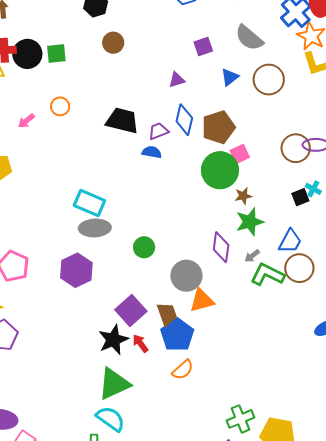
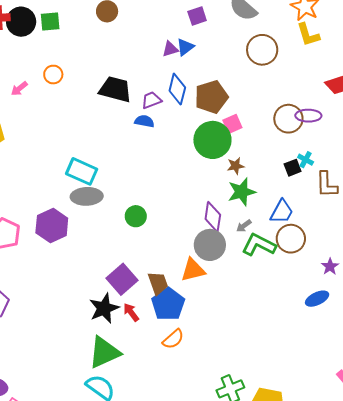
blue triangle: (230, 77) -> (185, 47), moved
purple hexagon: (76, 270) -> (52, 226), moved
gray circle: (186, 276) -> (210, 245), moved

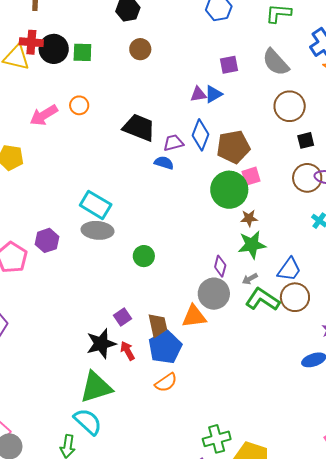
pink arrow: (19, 89) -> (44, 115), size x1.6
black square: (293, 168) -> (306, 140), moved
purple diamond: (213, 217) -> (220, 266), size x0.7
purple hexagon: (52, 226) -> (47, 240), moved, size x0.7
purple square: (122, 279) -> (122, 317), size x0.6

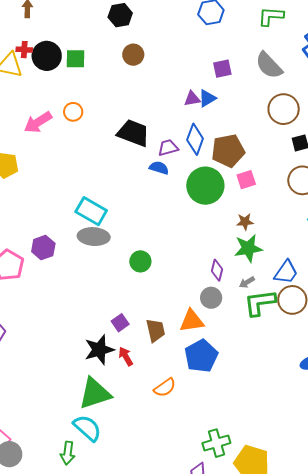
red cross: (31, 42) -> (24, 50), size x0.7
green circle: (229, 190) -> (205, 186), moved
gray circle: (214, 294) -> (211, 298), size x0.7
green L-shape: (263, 299) -> (260, 303), turned -40
blue pentagon: (165, 347) -> (201, 356), moved

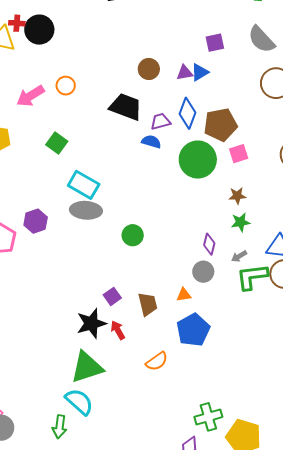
brown circle: (133, 55) -> (149, 69), moved
green square: (76, 59) -> (57, 143), moved, turned 35
green star: (248, 248) -> (241, 222), size x0.7
orange triangle: (192, 321) -> (184, 295), size x0.6

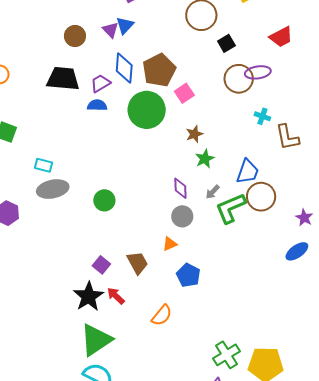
purple triangle: (185, 73) -> (110, 30), turned -48
cyan rectangle: (84, 185) -> (44, 165), size x0.6
blue pentagon: (193, 330) -> (188, 275), size x0.7

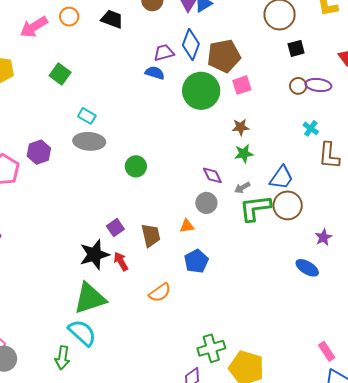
black trapezoid: (63, 79) -> (112, 19), moved, size x0.7
brown circle: (239, 79) -> (298, 86), size x0.6
purple diamond: (180, 188) -> (212, 175), turned -40
blue ellipse: (297, 251) -> (307, 268), turned 50

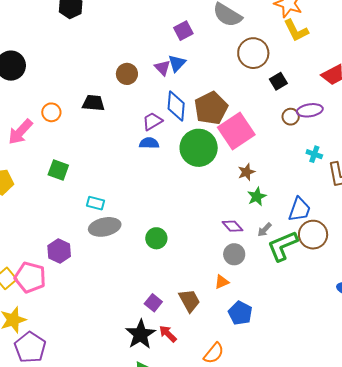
pink square: (242, 85) -> (236, 131), size x1.8

